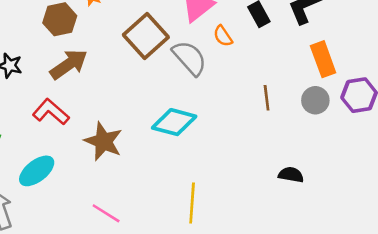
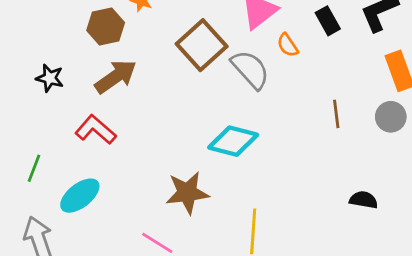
brown star: (103, 141) -> (187, 193), moved, turned -30

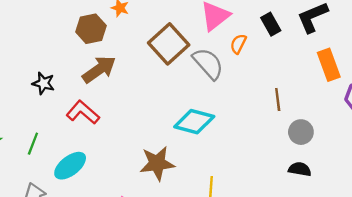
orange semicircle: (288, 45) -> (238, 44), turned 60
black star: (50, 78) -> (43, 83), moved
gray circle: (391, 117) -> (301, 132), moved

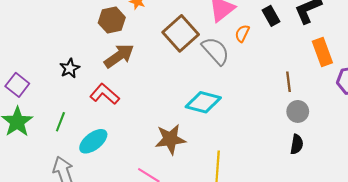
black star: (43, 83) -> (70, 68), turned 30
brown line: (278, 100) -> (288, 82), moved
black semicircle: (300, 169) -> (297, 144), turned 90

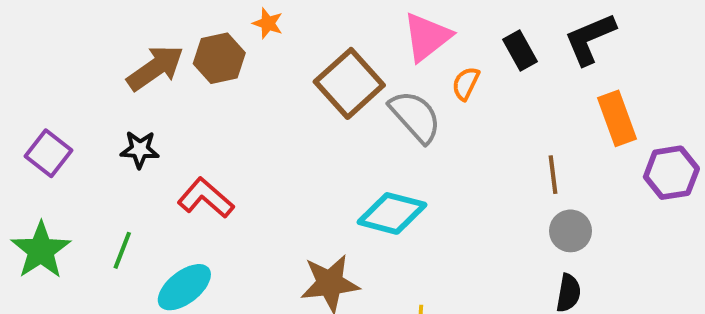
brown arrow: (119, 56) -> (155, 68), moved
black star: (70, 68) -> (140, 149), turned 30
purple square: (17, 85) -> (49, 153), moved

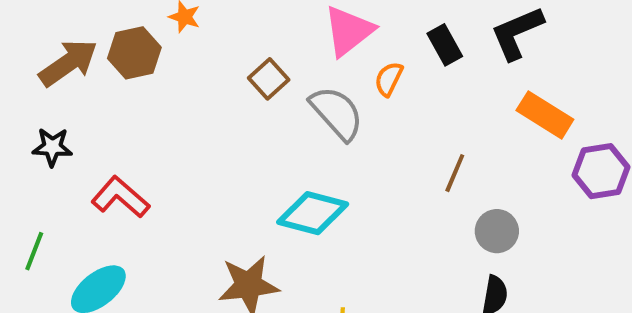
brown square: (349, 83) -> (269, 79), size x0.6
orange rectangle: (617, 118) -> (545, 115), turned -38
brown line: (553, 175) -> (455, 173), moved, turned 30

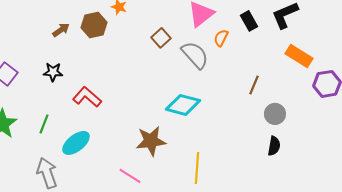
brown arrow: (68, 63) -> (61, 30), size x0.6

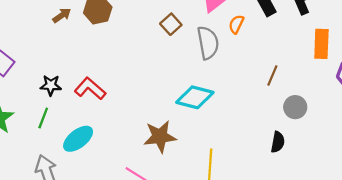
gray semicircle: (195, 55) -> (208, 43), turned 32
orange rectangle: (299, 56) -> (321, 44), turned 60
black star: (53, 72) -> (51, 85), moved
black semicircle: (274, 146) -> (278, 142), moved

